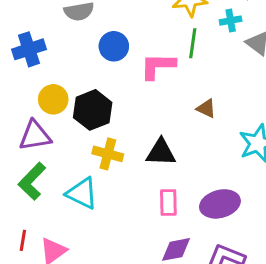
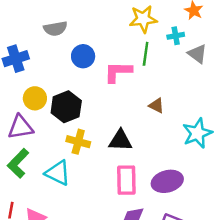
pink rectangle: (168, 202) -> (126, 180), size x1.4

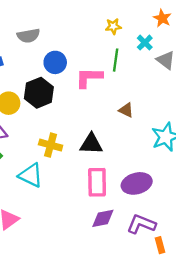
yellow star: (143, 19) -> (113, 26), size x0.6
cyan cross: (176, 36) -> (145, 43), turned -35
black hexagon: (66, 107) -> (39, 93), moved

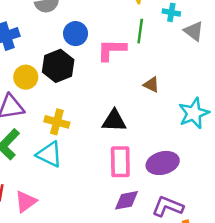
cyan cross: (145, 43) -> (171, 12), turned -35
yellow cross: (51, 145) -> (57, 122), moved

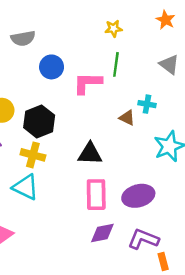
cyan cross: (171, 12) -> (147, 104), moved
black hexagon: (58, 66) -> (39, 121), moved

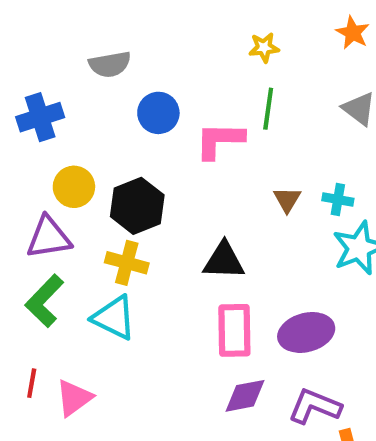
cyan cross: (147, 104) -> (338, 199), moved
brown triangle: (127, 118) -> (287, 199), turned 35

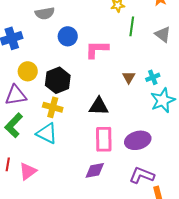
green line: (268, 109) -> (132, 26), moved
cyan cross: (338, 199) -> (153, 77), turned -32
purple diamond: (245, 396) -> (95, 170), moved

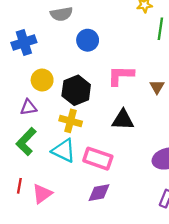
pink L-shape: (97, 49) -> (121, 75), moved
purple triangle: (16, 95) -> (28, 107), size x0.7
pink rectangle: (104, 139) -> (98, 159), moved, turned -70
purple diamond: (95, 170) -> (99, 193), moved

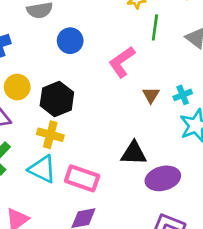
pink L-shape: (121, 75) -> (122, 62), moved, turned -36
black triangle: (123, 120) -> (134, 153), moved

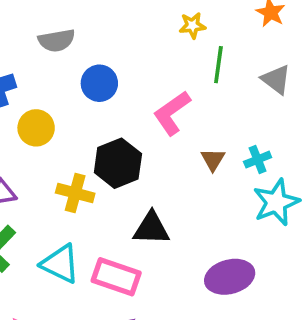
yellow circle: (17, 87) -> (36, 128), moved
black hexagon: (57, 99) -> (118, 163), moved
yellow cross: (50, 135) -> (75, 193), moved
black triangle: (134, 153) -> (151, 228), moved

